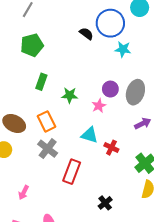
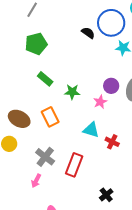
green rectangle: (41, 82) -> (45, 79), turned -70
gray cross: (48, 149) -> (45, 157), moved
pink arrow: (24, 192) -> (36, 181), moved

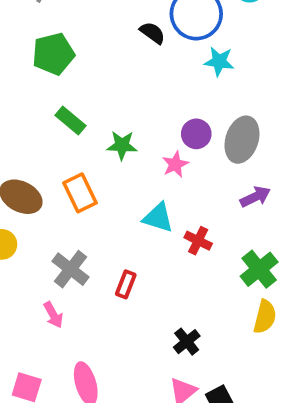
red rectangle: (74, 165) -> (126, 284), size x0.6
pink arrow: (36, 181) -> (53, 315), turned -56

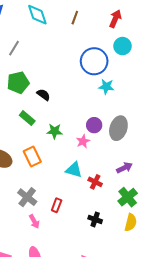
black semicircle: (152, 33) -> (43, 95), moved
purple arrow: (255, 197) -> (125, 168), moved
pink arrow: (53, 315) -> (34, 221), moved
black cross: (187, 342) -> (95, 219), moved, turned -32

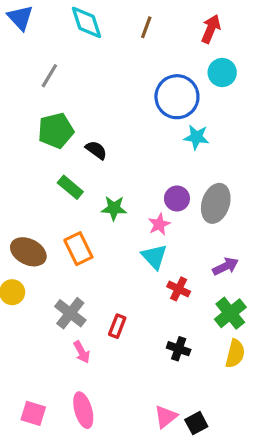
cyan triangle: (74, 170) -> (154, 257), moved, turned 30

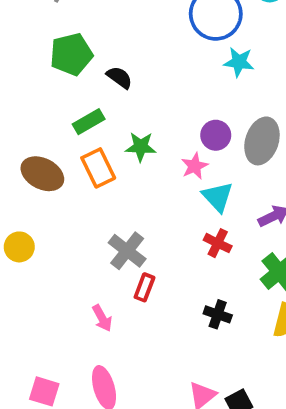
green rectangle: (70, 187) -> (89, 122), turned -70
orange rectangle: (78, 249) -> (98, 168), moved
brown ellipse: (28, 252) -> (42, 174), moved
cyan triangle: (154, 257) -> (218, 197), moved
gray cross: (70, 313) -> (127, 251), moved

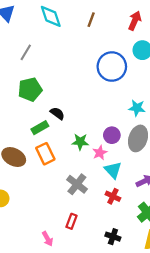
cyan star: (239, 62) -> (137, 108), moved
black semicircle: (119, 77) -> (57, 113), moved
green star: (141, 147) -> (80, 142), moved
gray cross: (127, 251) -> (77, 184), moved

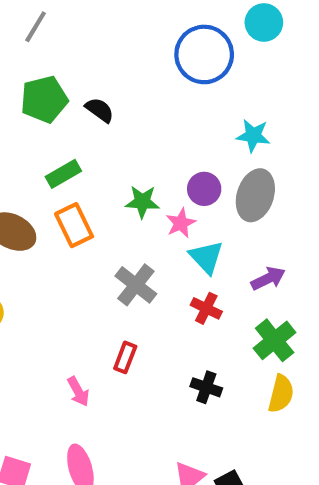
black semicircle: (57, 113) -> (100, 110), moved

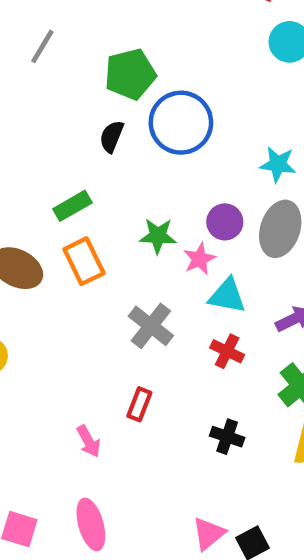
blue circle: (204, 54) -> (181, 123), moved
green pentagon: (44, 99) -> (130, 74), moved
black semicircle: (100, 110) -> (112, 137), turned -104
cyan triangle: (206, 257) -> (227, 296), turned -36

